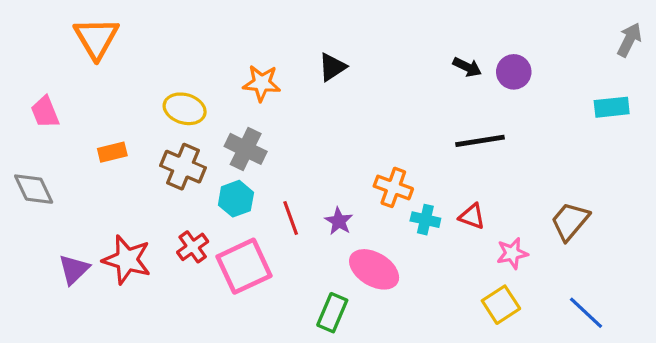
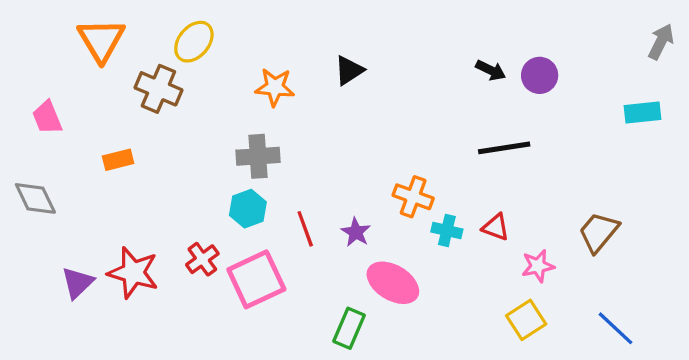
yellow ellipse: (185, 109) -> (194, 42), moved, turned -66
gray cross: (246, 149) -> (258, 156), turned -30
brown cross: (183, 167) -> (158, 89), moved

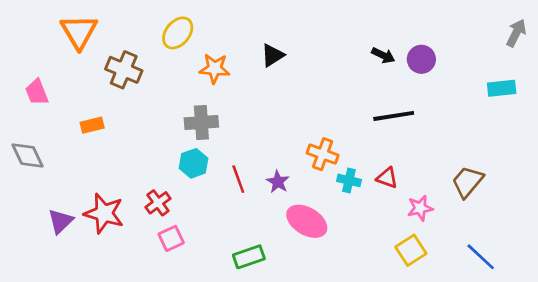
yellow ellipse: (194, 42) -> (178, 33), moved
pink square: (256, 279) -> (171, 238), moved, size x0.6
green rectangle: (349, 328) -> (249, 257), moved, turned 48

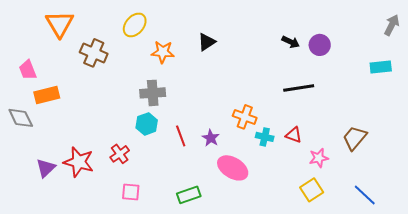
orange rectangle: (92, 125) -> (47, 95), moved, size x1.4
pink square: (171, 238) -> (131, 192), moved, turned 30

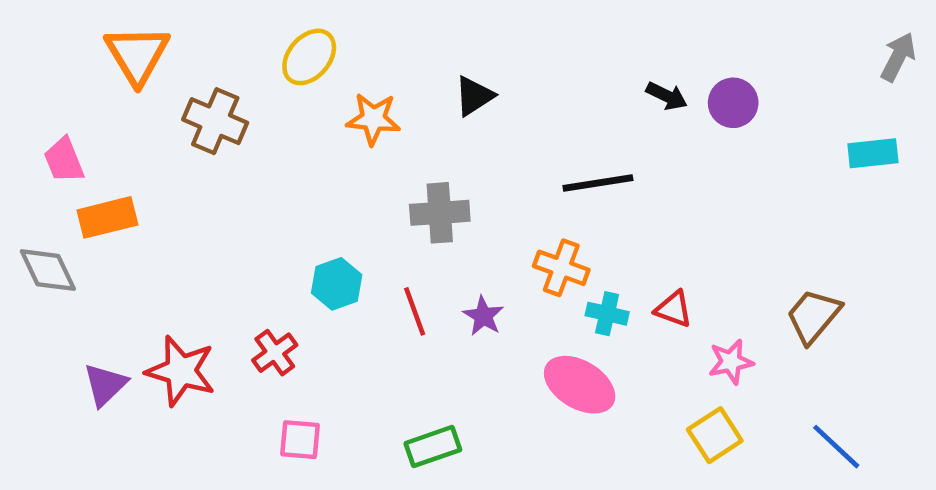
black line: (299, 88) -> (598, 183), moved
gray cross: (153, 93) -> (440, 213), moved
pink ellipse: (233, 168) -> (580, 385), moved

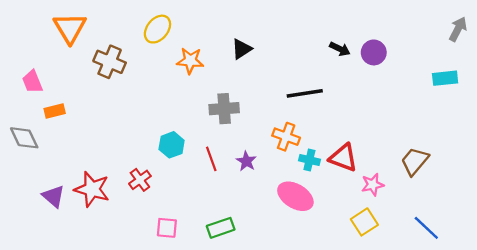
orange rectangle: (107, 217) -> (55, 111), size x0.7
red triangle: (674, 309) -> (343, 158), size x1.5
purple triangle: (105, 385) -> (53, 196), turned -35
pink square: (300, 440) -> (167, 228), moved

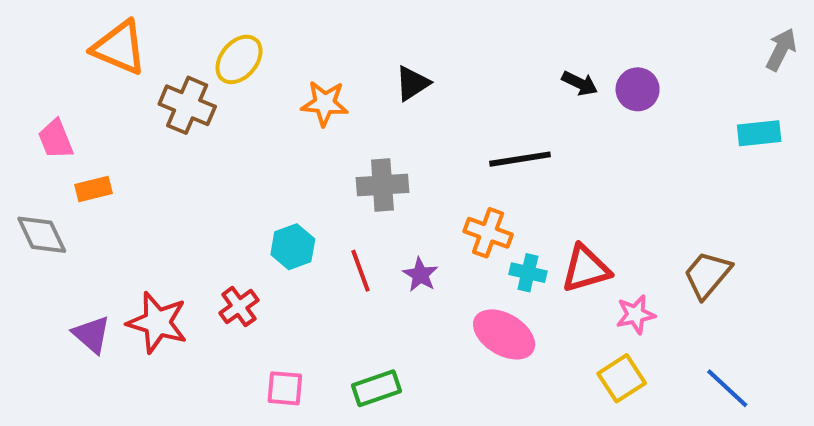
orange triangle: (70, 28) -> (119, 47), turned -36
yellow ellipse: (157, 29) -> (239, 59), moved
red triangle: (343, 158) -> (586, 269), turned -36

